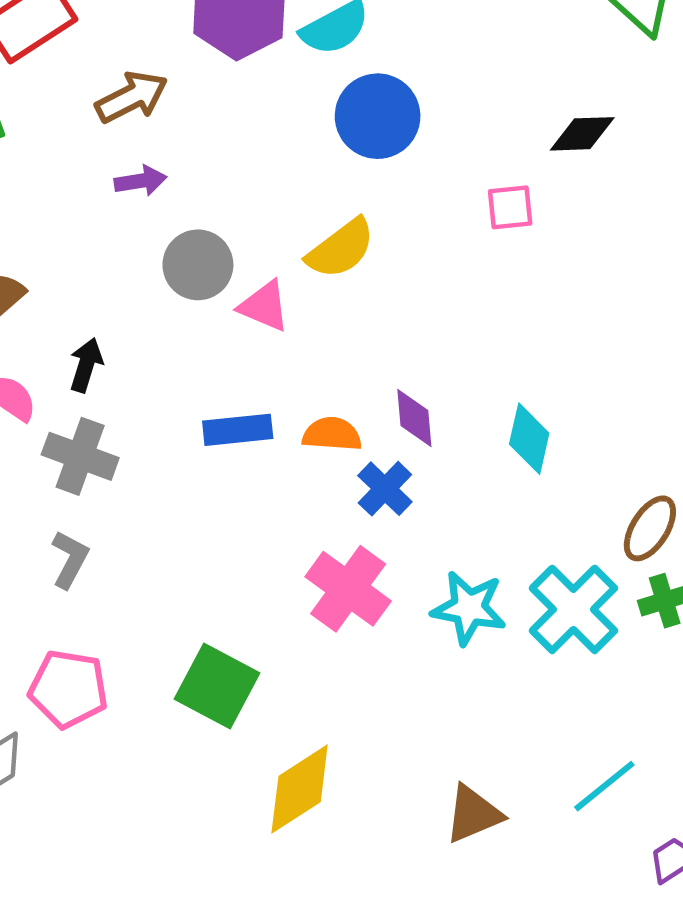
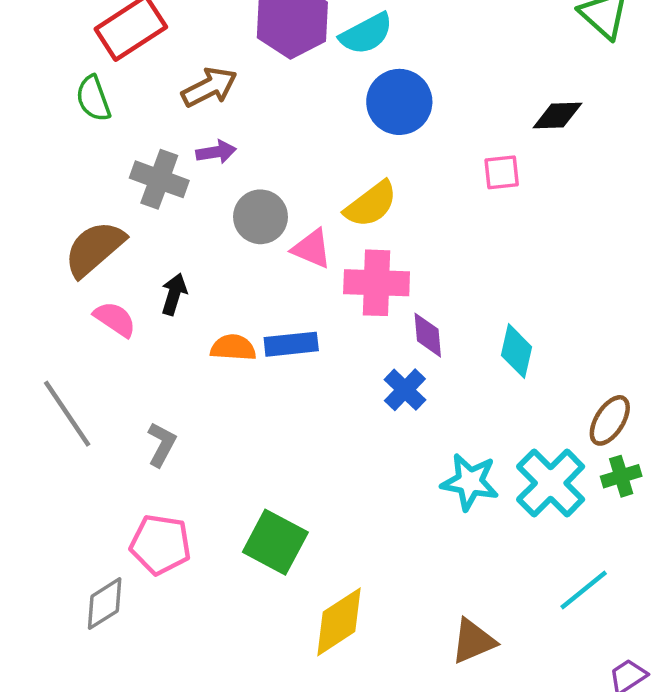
orange semicircle: (332, 434) -> (233, 348), moved
gray cross: (80, 456) -> (159, 179), moved
pink cross: (348, 589) -> (377, 283), moved, turned -34
cyan line: (604, 786) -> (584, 590), moved

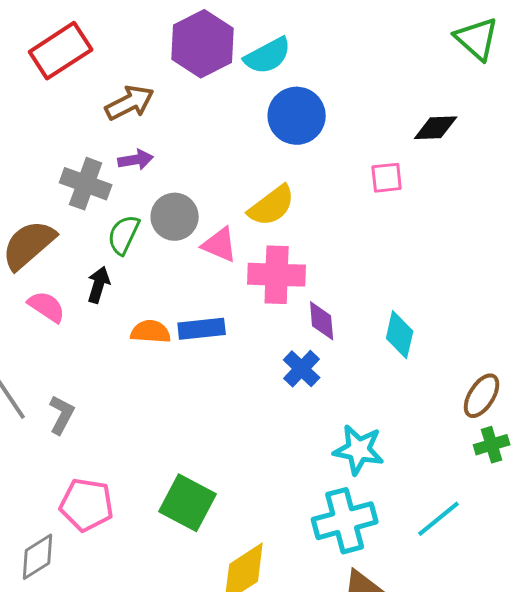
green semicircle: (93, 99) -> (124, 235), moved, turned 45
gray L-shape: (162, 444) -> (62, 415), moved
cyan cross: (551, 483) -> (345, 521), moved, turned 30
cyan line: (584, 590) -> (439, 519), moved

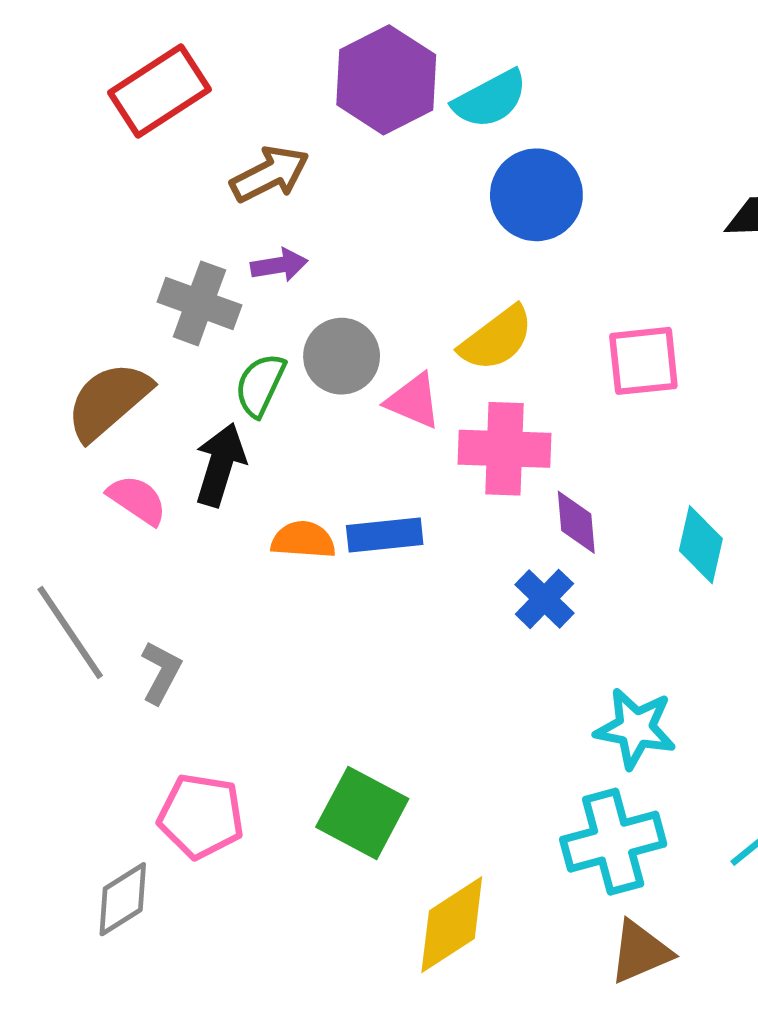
pink square: (387, 178) -> (643, 361), moved, size x1.4
black arrow: (99, 285) -> (220, 465), size x1.4

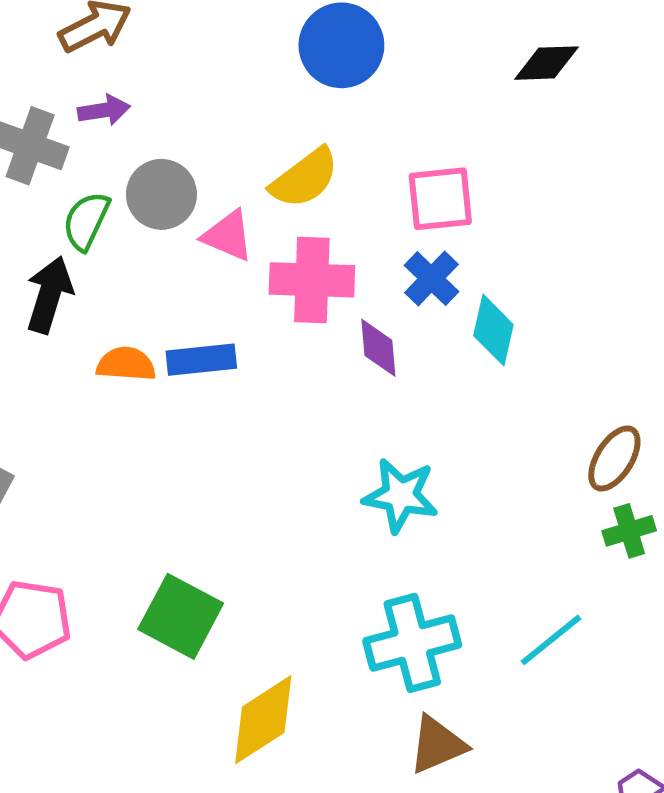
cyan diamond: (701, 545) -> (493, 330), moved
blue cross: (544, 599) -> (431, 278), moved
cyan star: (635, 728) -> (400, 495), moved

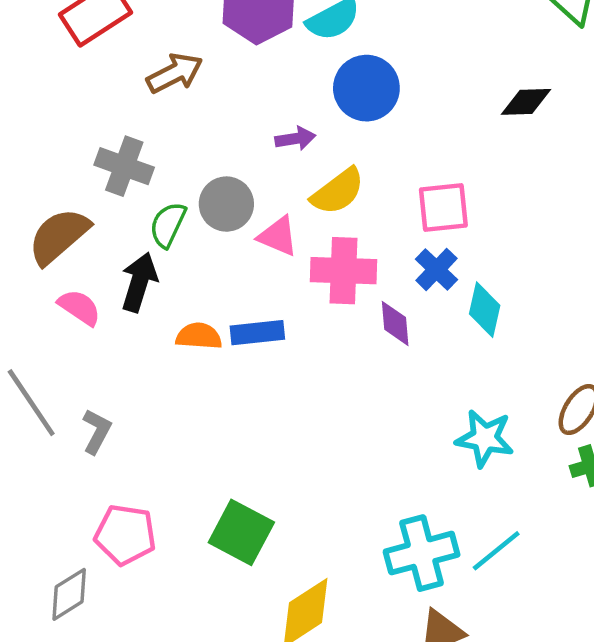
purple arrow: (104, 110) -> (295, 139), moved
cyan star: (400, 495) -> (485, 438), moved
cyan line: (551, 640) -> (496, 551), moved

